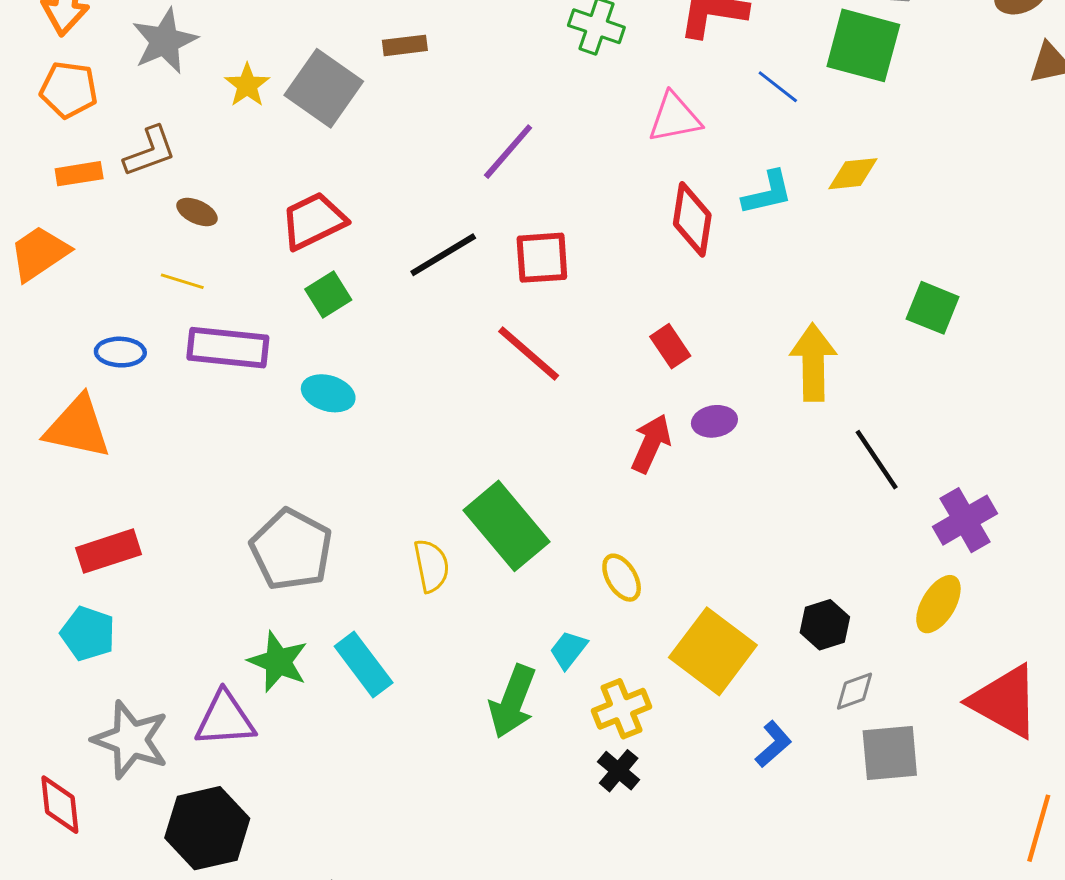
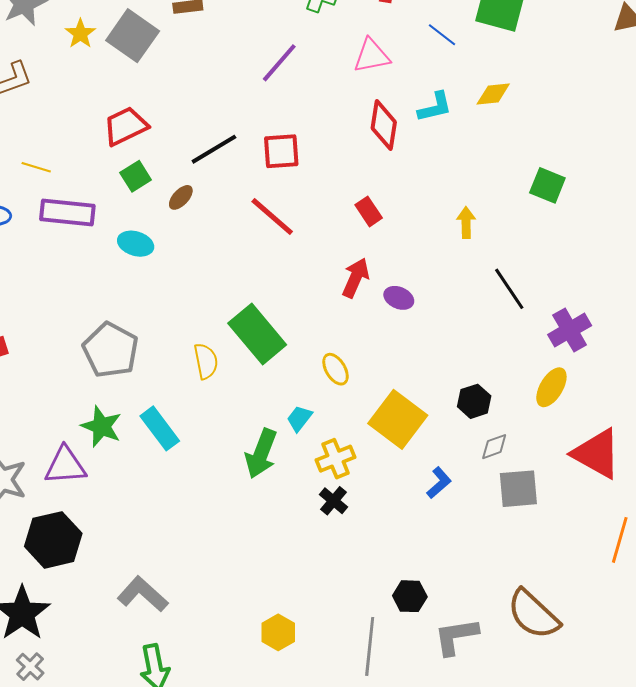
purple line: (508, 152) -> (279, 63), moved
brown ellipse: (197, 212) -> (181, 197), moved, turned -72
yellow arrow: (813, 362) -> (466, 223), size x0.6
purple ellipse: (714, 421) -> (399, 298), moved, turned 32

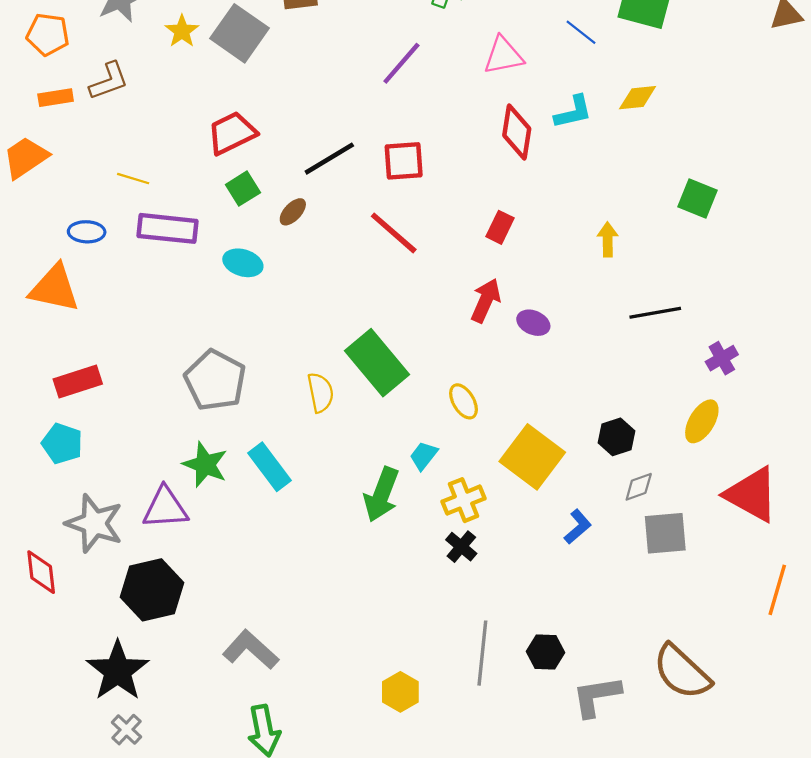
red rectangle: (369, 211) -> (500, 227), turned 60
black line: (509, 289) -> (655, 313), turned -66
purple cross: (570, 330) -> (722, 358), size x0.7
gray line: (370, 646) -> (482, 653), moved

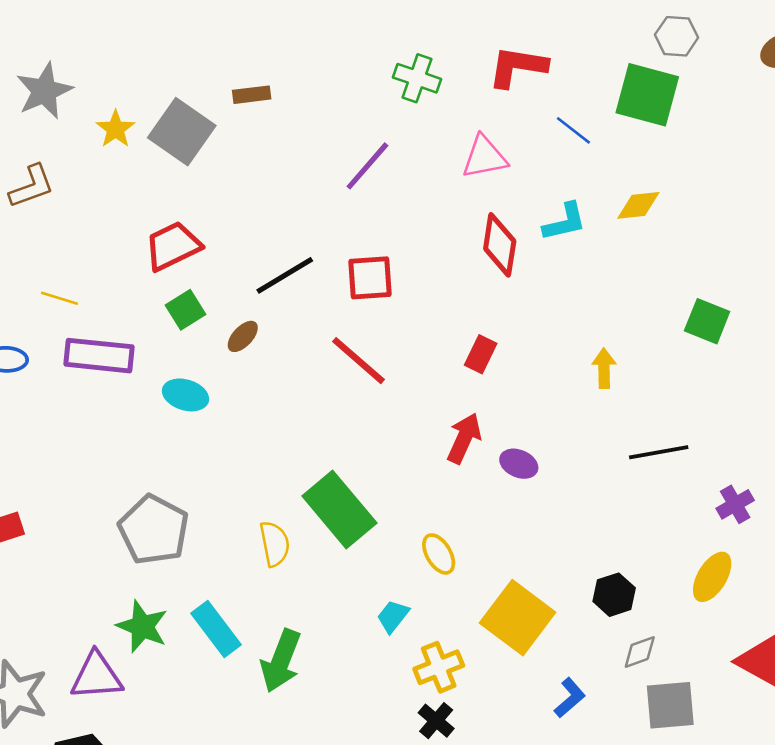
green arrow: (381, 495) -> (281, 661), moved

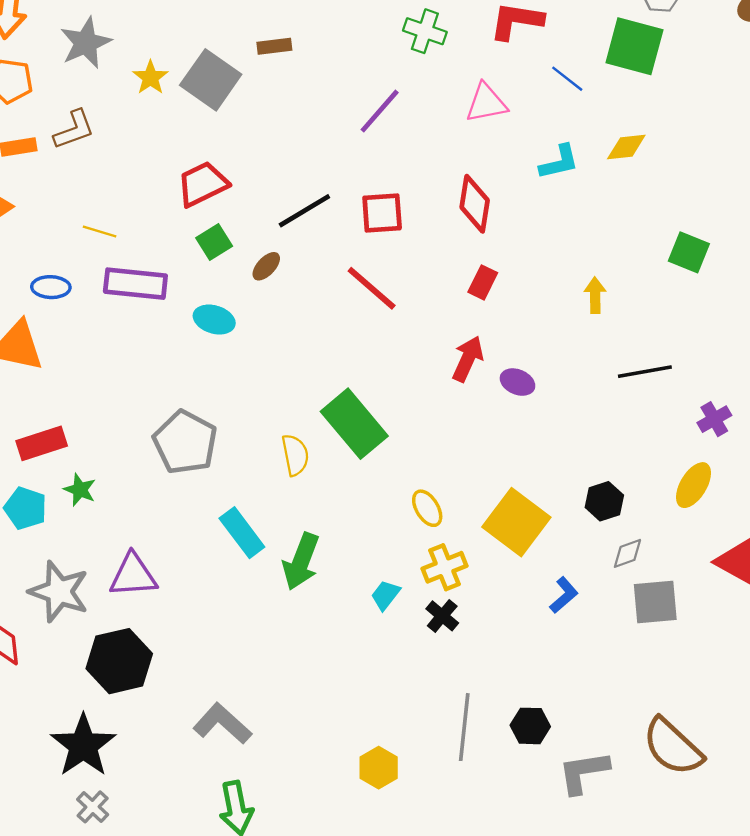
red diamond: (500, 245) -> (475, 204), moved
yellow ellipse: (439, 554) -> (427, 508), moved
cyan trapezoid: (393, 616) -> (386, 595), moved
green star: (142, 626) -> (80, 490), moved, size x0.7

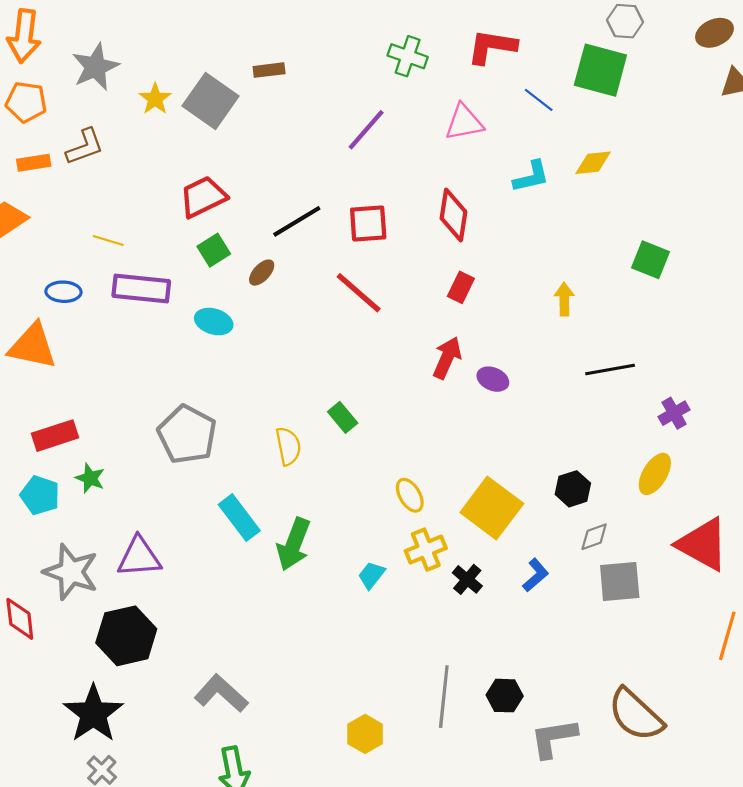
green rectangle: (354, 424) -> (343, 417), size x0.5
black cross: (442, 616) -> (467, 579), moved

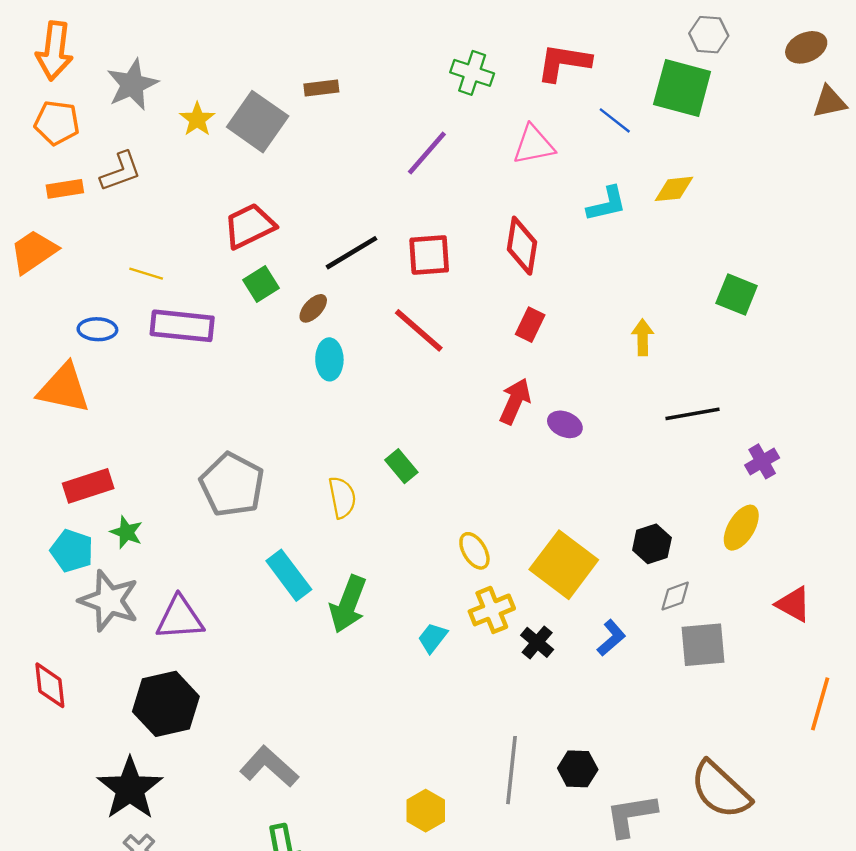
cyan ellipse: (214, 322) -> (329, 359), moved, turned 72
red triangle: (703, 544) -> (793, 604), size x0.6
gray star: (71, 572) -> (109, 601), moved

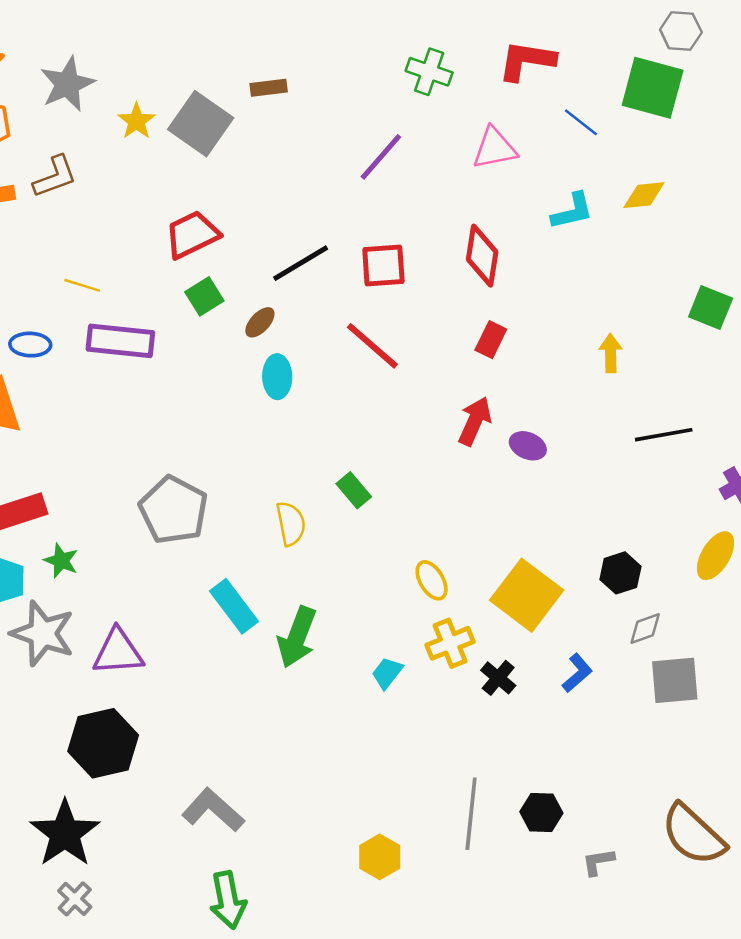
gray L-shape: (631, 815) -> (598, 862), size x0.6

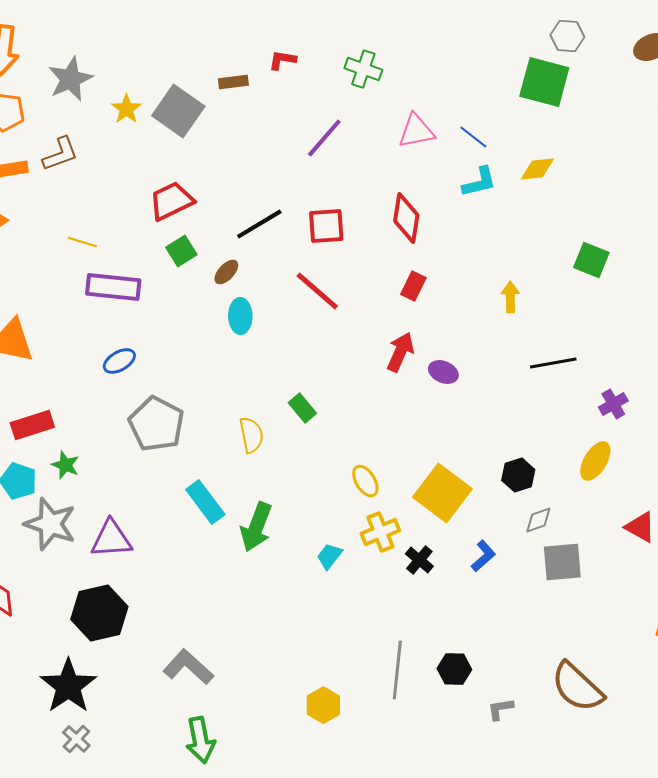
red L-shape: (527, 61) -> (282, 60), moved, size x0.6
blue line: (581, 122) -> (473, 137), moved
blue ellipse: (30, 345) -> (119, 361), moved, turned -32

